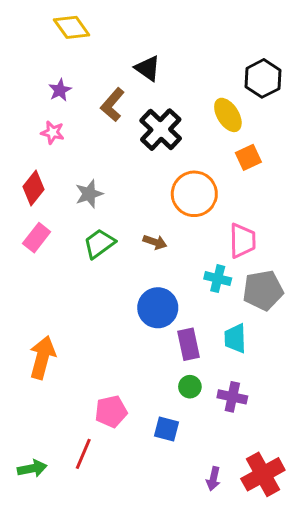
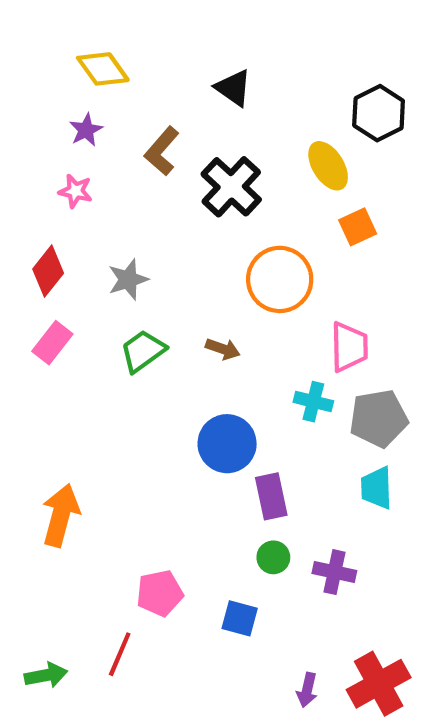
yellow diamond: (72, 27) -> (103, 69), moved
black triangle: (148, 68) -> (233, 88), moved
cyan trapezoid: (235, 338) -> (377, 488), moved

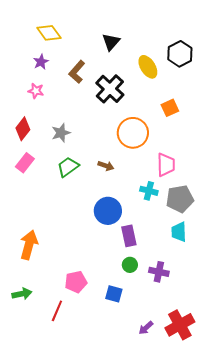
black triangle: (233, 88) -> (111, 42), turned 36
yellow ellipse: (328, 166) -> (148, 67), moved
green arrow: (46, 675) -> (22, 294), moved
purple arrow: (307, 690) -> (146, 328), turned 35

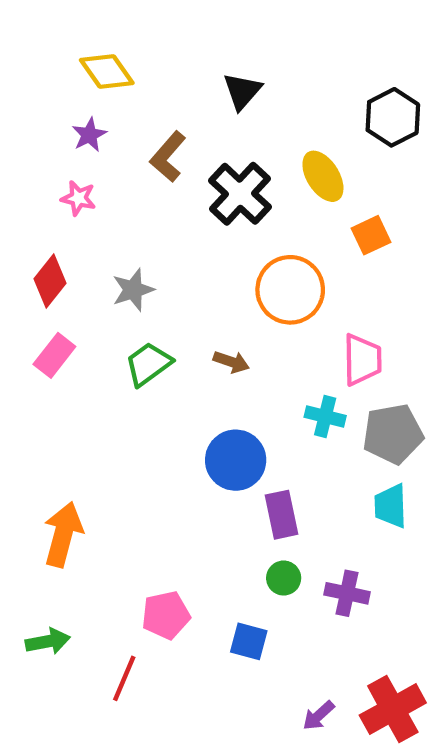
yellow ellipse: (148, 67) -> (323, 176), moved

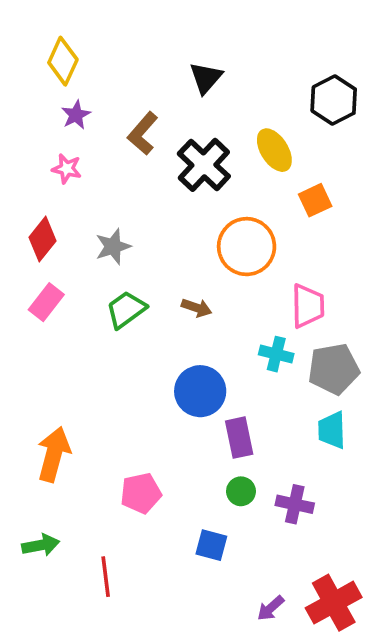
yellow diamond: (107, 71) -> (63, 61), moved, turned 60
pink pentagon: (166, 615) -> (141, 493), moved
red line: (124, 678) -> (106, 577), turned -30

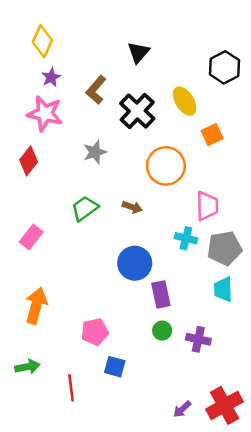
pink star: (67, 169) -> (45, 114), size x1.8
gray star: (113, 247) -> (95, 152), moved
pink rectangle: (46, 302) -> (31, 237), moved
blue square: (211, 545) -> (115, 367), moved

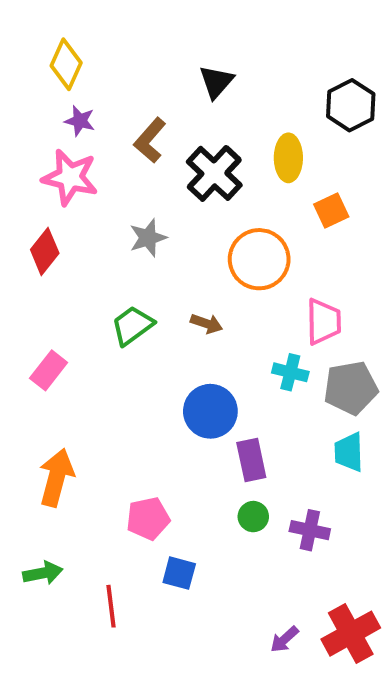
purple star: (51, 77) -> (80, 121), turned -30
yellow ellipse: (185, 101) -> (288, 158), turned 32

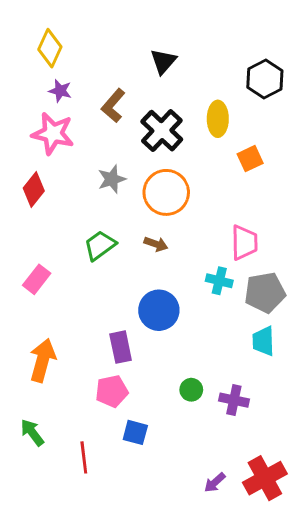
orange circle: (259, 259) -> (166, 192), moved
purple rectangle: (251, 460) -> (121, 347), moved
green arrow: (43, 573) -> (32, 432), turned -116

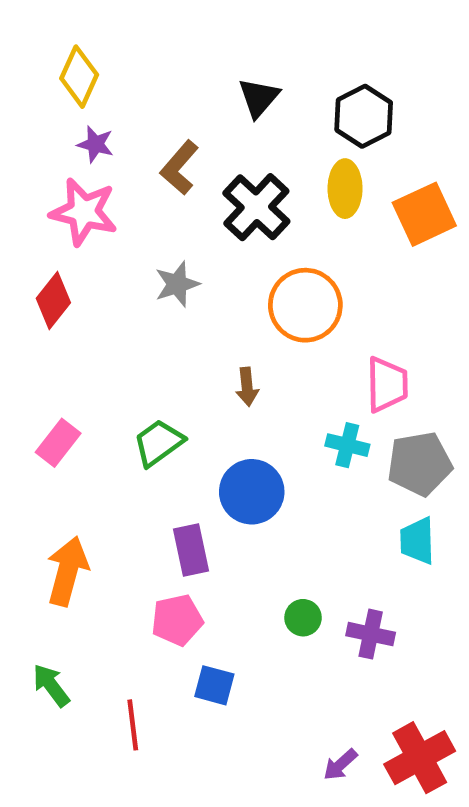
black hexagon: (265, 79) -> (364, 116), moved
orange square: (250, 159) -> (424, 214), moved, size x1.5
orange circle: (166, 192) -> (305, 305), moved
brown arrow: (156, 244) -> (247, 387), turned 65
green trapezoid: (100, 245) -> (158, 443), moved

